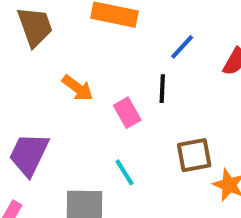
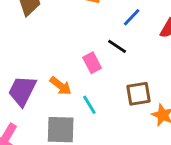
orange arrow: (78, 88) -> (61, 86), moved
black line: (162, 89) -> (117, 46), turned -60

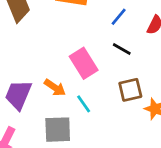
black line: (117, 46) -> (122, 49), moved
pink rectangle: (92, 63) -> (84, 63), size x1.5

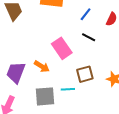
brown square: (130, 90) -> (85, 74), moved
cyan line: (84, 104) -> (68, 89), moved, turned -56

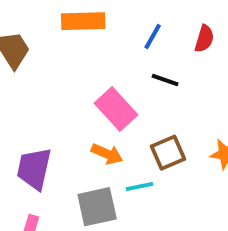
orange arrow: (42, 66) -> (107, 154), moved

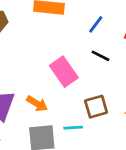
orange arrow: (107, 154) -> (37, 104), moved

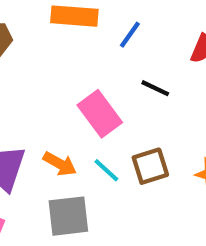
blue line: (96, 24) -> (130, 35), moved
cyan line: (73, 128) -> (106, 170), moved, turned 48

